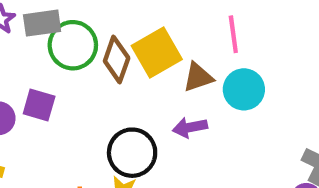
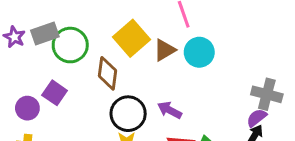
brown diamond: (117, 59) -> (108, 73), moved
purple square: (39, 105) -> (55, 93), turned 30
purple arrow: (190, 127) -> (170, 110), moved, turned 50

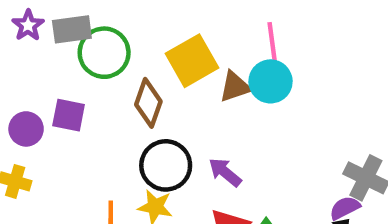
cyan circle: (199, 52) -> (271, 81), moved
purple square: (55, 93) -> (69, 115), turned -35

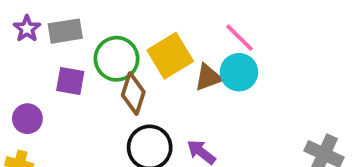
pink line: (272, 42) -> (240, 38), turned -36
green circle: (104, 53) -> (117, 59), moved
purple square: (69, 115) -> (70, 81), moved

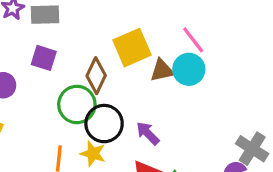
green circle: (117, 59) -> (77, 104), moved

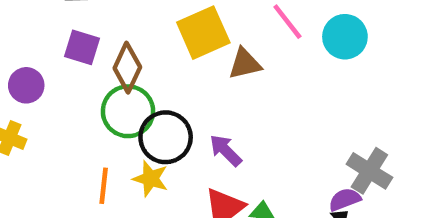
cyan circle: (189, 69) -> (345, 37), moved
brown diamond: (96, 76) -> (127, 68), moved

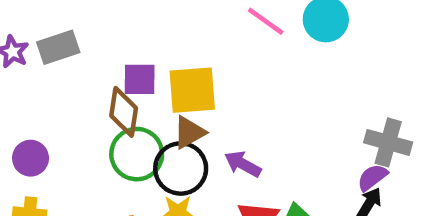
yellow square: (203, 33) -> (192, 90), moved, turned 36
purple square: (82, 47) -> (140, 79), moved
brown triangle: (245, 64) -> (189, 132), moved

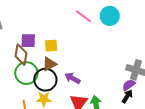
yellow square: (192, 90) -> (51, 46), size x0.6

